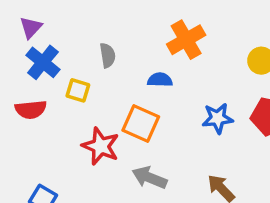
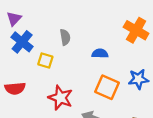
orange cross: (186, 40) -> (136, 30), moved, turned -30
red semicircle: (31, 110) -> (15, 88), moved
orange square: (141, 123) -> (107, 87), moved

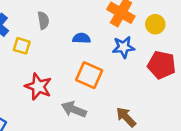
blue star: (138, 79) -> (123, 47), moved

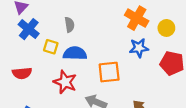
blue semicircle: (82, 38) -> (75, 53), moved, size x1.5
orange square: (89, 75) -> (109, 72), turned -30

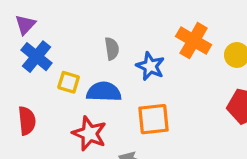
gray semicircle: (69, 25) -> (112, 49), moved
blue star: (139, 48) -> (150, 66), moved, turned 30
red semicircle: (22, 73) -> (27, 121), turned -90

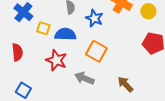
orange square: (154, 119) -> (96, 51), turned 35

